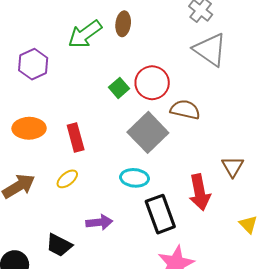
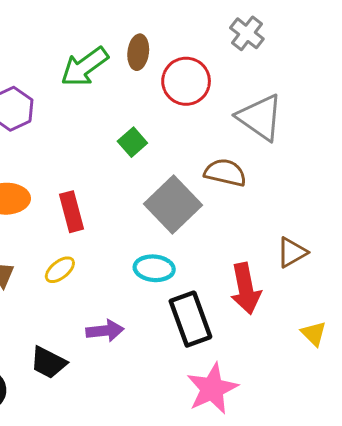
gray triangle: (210, 50) -> (260, 117), moved
red circle: (152, 83) -> (186, 81), moved
brown triangle: (233, 167) -> (292, 252), turned 30

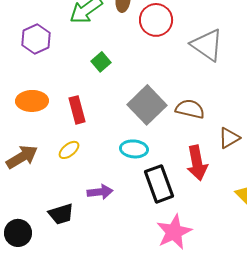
green square: (132, 142) -> (101, 62), moved
brown semicircle: (225, 173) -> (190, 109), moved
black trapezoid: (48, 363) -> (61, 214), turned -44

